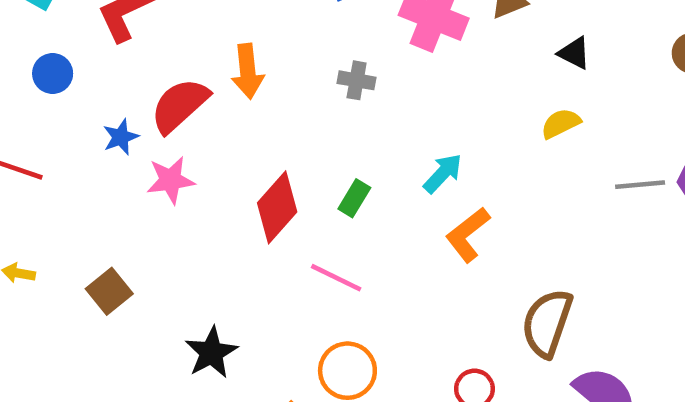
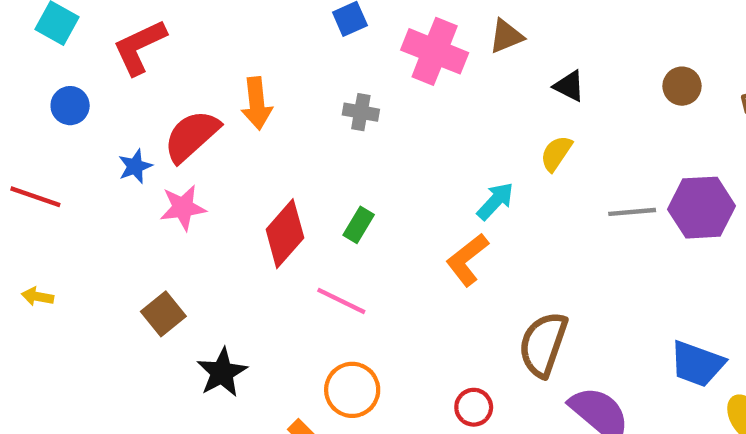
yellow semicircle: (561, 123) -> (556, 153), turned -30
cyan arrow: (443, 173) -> (495, 201), moved
brown square: (109, 291) -> (163, 314), moved

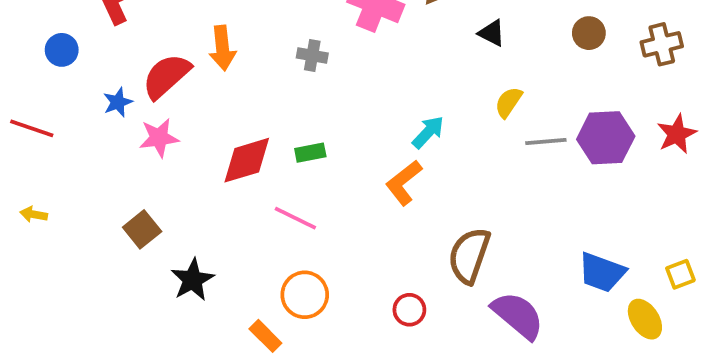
yellow semicircle: (556, 153) -> (508, 102), moved
green rectangle: (359, 225) -> (310, 153), turned 48
red diamond: (285, 234) -> (247, 160), turned 32

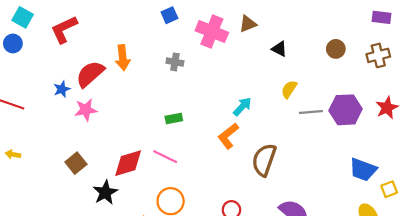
blue circle: (62, 50) -> (13, 43), moved
red diamond: (247, 160) -> (128, 163), moved
brown semicircle: (469, 256) -> (264, 160), moved
blue trapezoid: (602, 272) -> (363, 170), moved

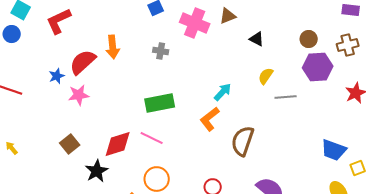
purple hexagon: (346, 110) -> (318, 67), moved
green rectangle: (174, 119) -> (160, 103), size x1.8
yellow arrow: (13, 154) -> (12, 148), moved, turned 40

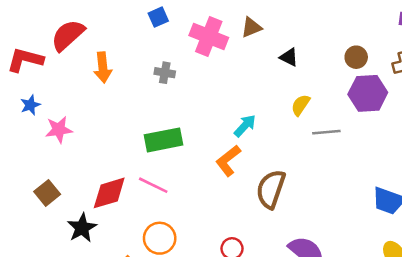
red L-shape: (59, 21) -> (25, 60), moved, turned 40
red semicircle: (83, 62) -> (68, 35), moved

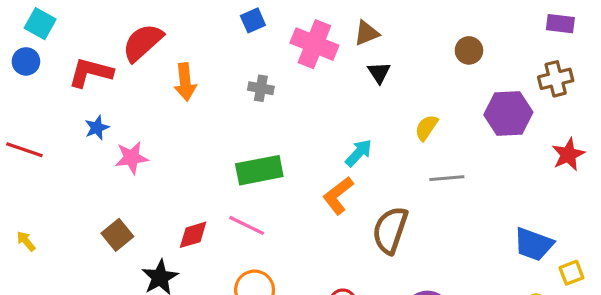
black triangle: (289, 57) -> (379, 72), moved, turned 30
brown circle: (356, 57) -> (469, 50), moved
gray line: (326, 132) -> (447, 178), moved
red diamond: (109, 193) -> (193, 235), size x0.7

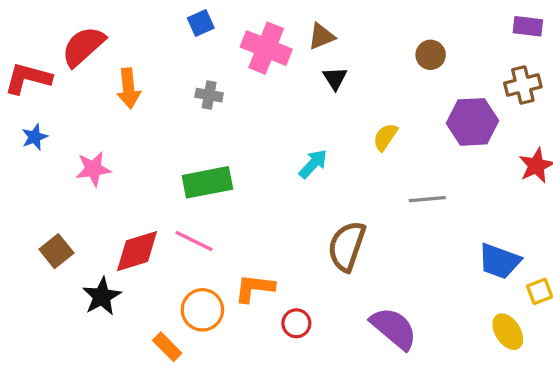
pink star: (132, 158) -> (93, 169), moved
gray line: (447, 178) -> (427, 199), moved
orange L-shape: (338, 195) -> (254, 288), moved, turned 45
red diamond: (193, 235) -> (137, 251), size x1.4

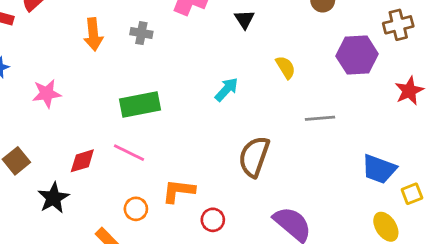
orange arrow: (129, 88) -> (93, 34), moved
yellow semicircle: (385, 137) -> (286, 67), turned 115
red diamond: (137, 251) -> (82, 161), size x0.7
orange circle: (202, 310) -> (136, 209), size x0.7

